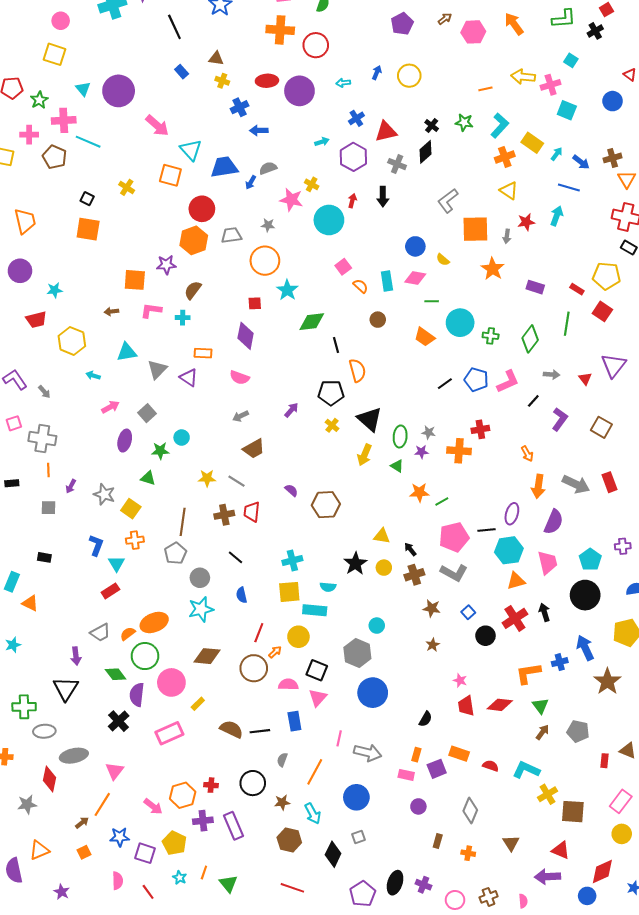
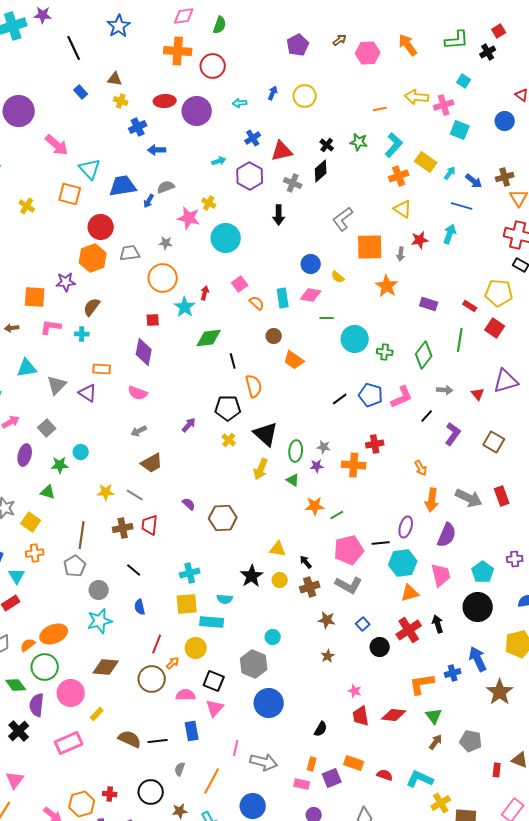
red arrow: (352, 201) -> (205, 293), moved
orange trapezoid: (425, 337) -> (294, 360), moved
purple triangle: (614, 365) -> (506, 381), turned 36

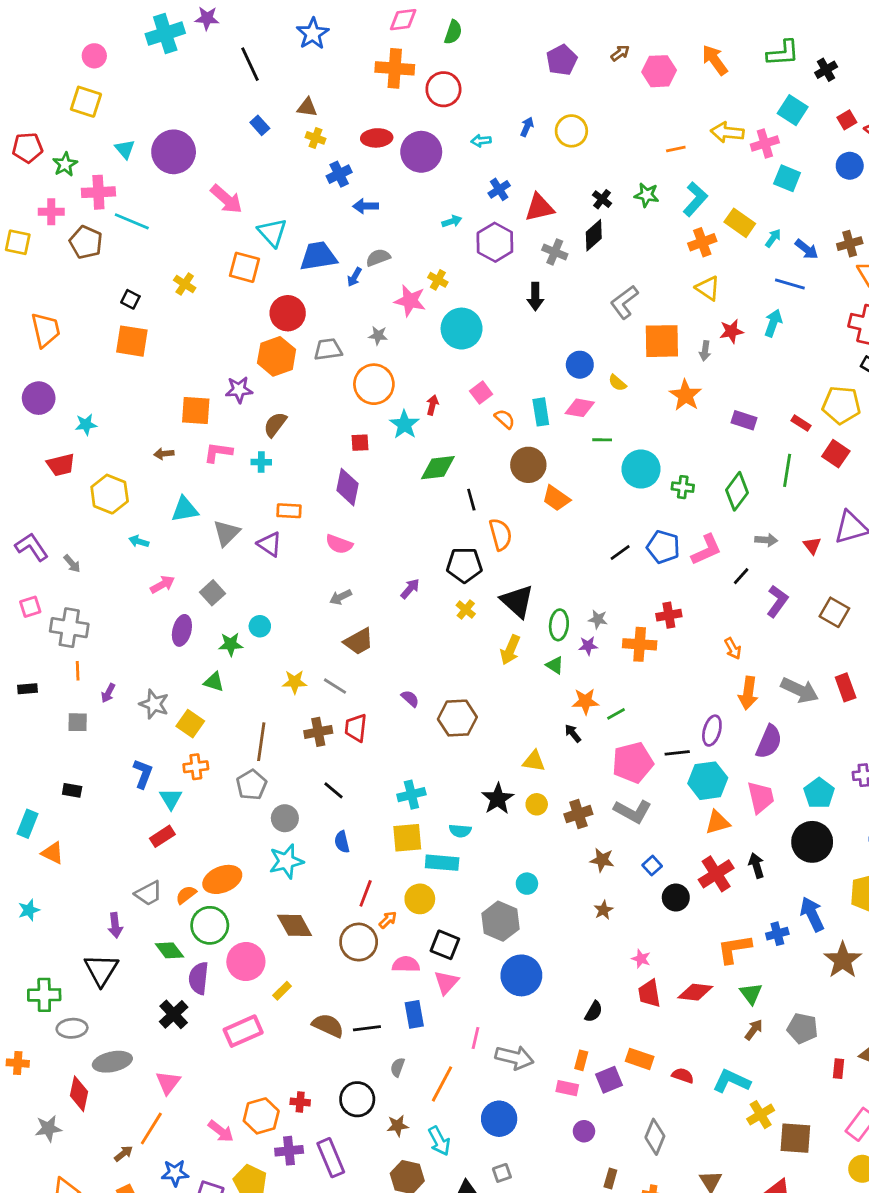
red square: (499, 31) -> (847, 120), moved
cyan square: (464, 81) -> (793, 110), size x1.5
brown circle: (274, 336) -> (528, 465), size x1.6
black arrow: (306, 562) -> (573, 733), moved
brown diamond: (106, 667) -> (295, 925), turned 56

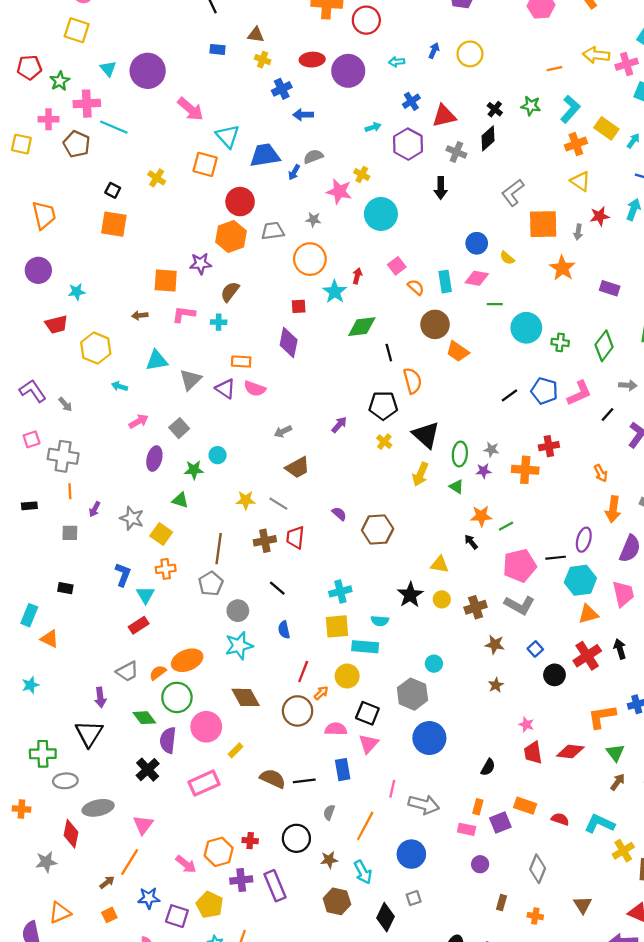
blue rectangle: (260, 125) -> (218, 49), turned -42
pink semicircle: (339, 544) -> (255, 389), moved

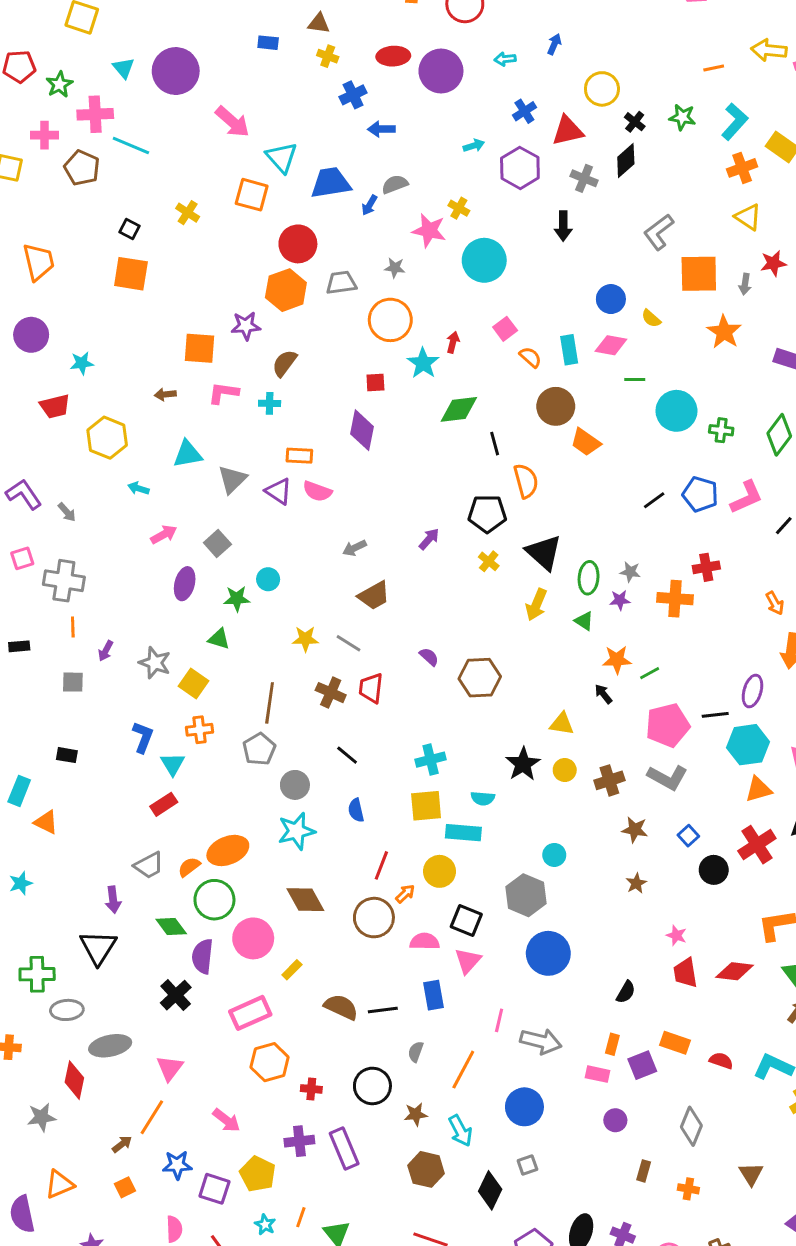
yellow circle: (470, 54) -> (602, 89), moved
brown cross: (265, 541) -> (331, 693), turned 35
orange hexagon: (219, 852) -> (270, 1062), moved

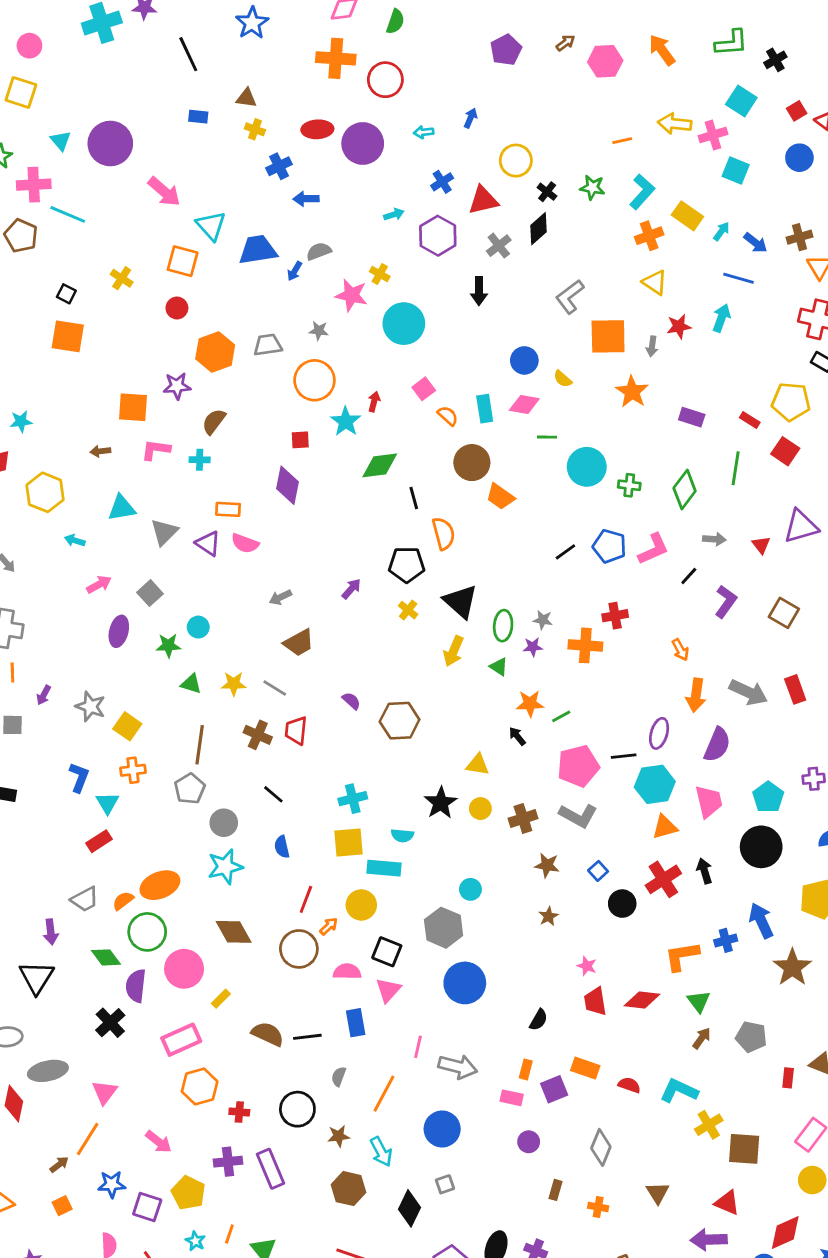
gray cross: (584, 178) -> (499, 246), turned 30
red circle: (298, 244) -> (177, 308), moved, size x0.6
green triangle: (219, 639) -> (191, 684), moved

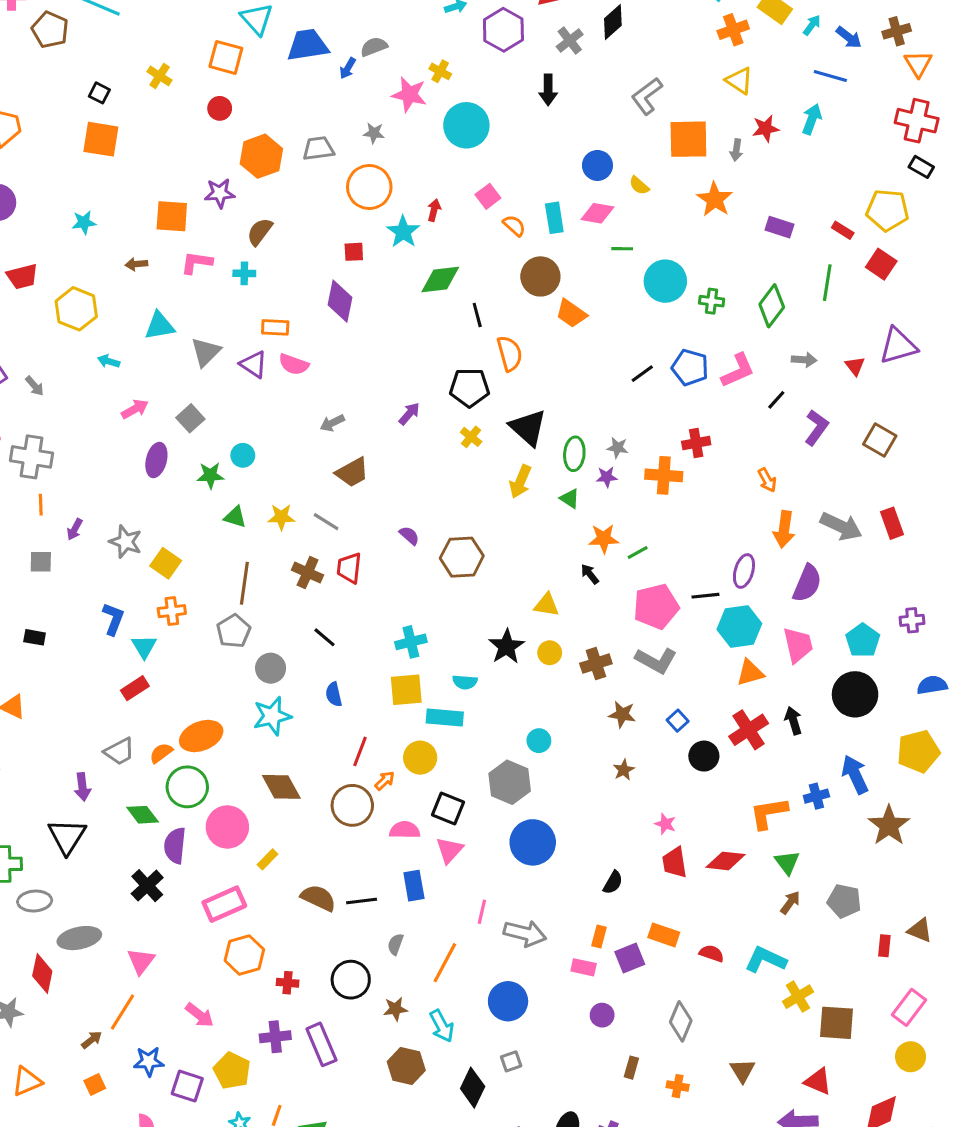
cyan star: (21, 421) -> (84, 222), moved

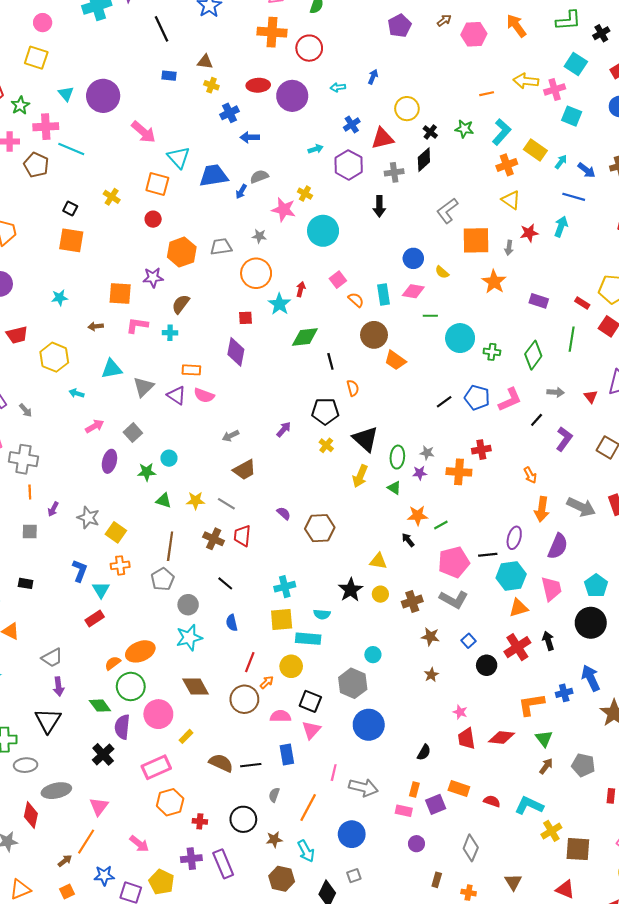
gray cross: (570, 41) -> (394, 172), turned 30
orange semicircle: (510, 354) -> (353, 388), size x0.7
gray trapezoid: (119, 751) -> (52, 658), moved

